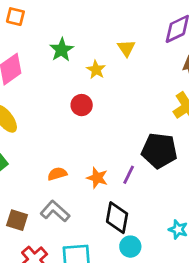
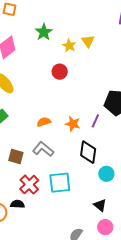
yellow triangle: (126, 48) -> (88, 41), moved
cyan circle: (130, 247) -> (106, 174), moved

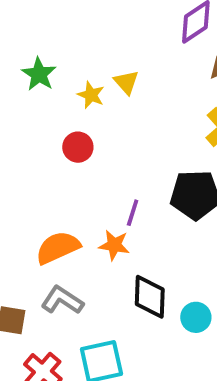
purple line: (95, 121) -> (133, 213), moved
orange semicircle: (44, 122) -> (58, 248), size x1.6
cyan circle: (106, 174) -> (196, 317), moved

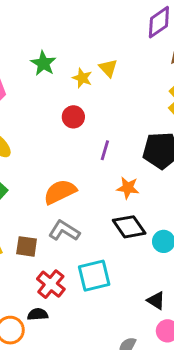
purple line: (133, 213) -> (105, 150), moved
orange star: (114, 245) -> (128, 188), moved
black diamond: (150, 297) -> (129, 227), turned -36

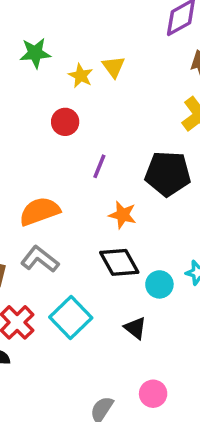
green star: (43, 63) -> (35, 53), turned 30
cyan square: (94, 276) -> (71, 318), turned -36
black triangle: (156, 301) -> (135, 328), moved

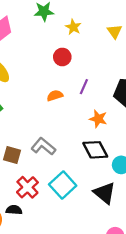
yellow triangle: (114, 67) -> (115, 31), moved
orange semicircle: (40, 211) -> (55, 96), moved, size x0.6
black triangle: (135, 328) -> (105, 193), size x1.5

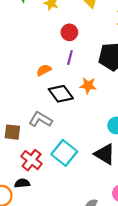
red circle: (62, 57) -> (69, 32), moved
black diamond: (95, 150) -> (61, 94), moved

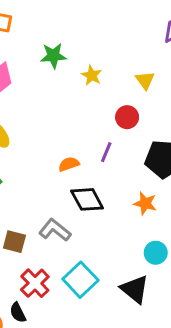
red circle: (69, 32) -> (127, 117), moved
orange star: (88, 86) -> (145, 203), moved
black semicircle: (22, 183) -> (18, 313), turned -120

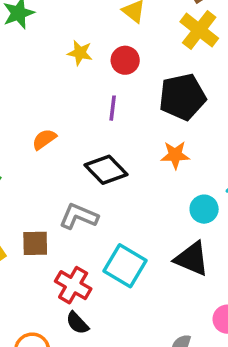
yellow star: (92, 75) -> (80, 53), moved
orange semicircle: (69, 164) -> (44, 139), moved
black semicircle: (18, 313) -> (77, 323), moved

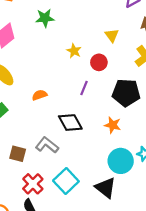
cyan circle: (204, 209) -> (121, 161), size x1.5

